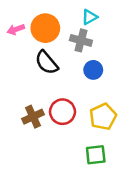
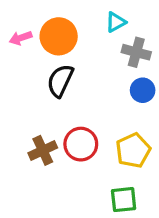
gray cross: (81, 40) -> (136, 52), moved
black semicircle: (47, 63) -> (60, 81), turned 65
blue circle: (93, 70) -> (143, 90), moved

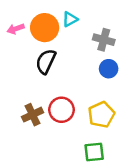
cyan triangle: (116, 22) -> (70, 19), moved

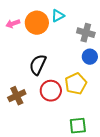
black semicircle: (46, 61) -> (38, 65), moved
brown cross: (33, 115) -> (17, 96), moved
yellow pentagon: (101, 115) -> (76, 84), moved

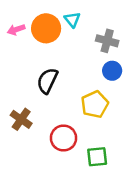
cyan triangle: (58, 16) -> (72, 20), turned -40
red circle: (51, 91) -> (64, 138), moved
brown cross: (17, 96) -> (21, 119), turned -30

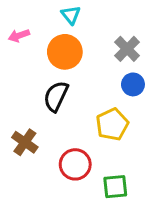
cyan triangle: (72, 20) -> (71, 15), moved
orange circle: (46, 28) -> (65, 52), moved
gray cross: (107, 41) -> (127, 49), turned 30

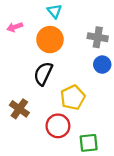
gray cross: (127, 49) -> (98, 37), turned -36
yellow pentagon: (112, 124) -> (73, 97), moved

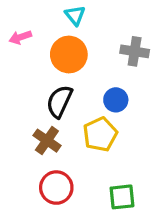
blue circle: (102, 65) -> (116, 100), moved
brown cross: (19, 109) -> (47, 141), moved
red circle: (58, 126) -> (56, 188), moved

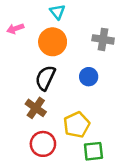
yellow pentagon: (100, 134) -> (77, 125), moved

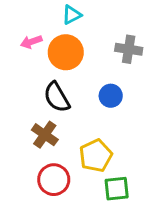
cyan triangle: (57, 12) -> (72, 15), turned 42
pink arrow: (15, 29) -> (31, 42), moved
black semicircle: (45, 78) -> (57, 97), turned -55

